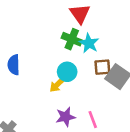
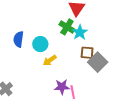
cyan circle: (67, 72) -> (40, 44), moved
purple star: (65, 117) -> (62, 87), moved

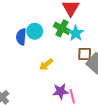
blue semicircle: (18, 39) -> (21, 37), moved
cyan circle: (40, 44) -> (35, 31), moved

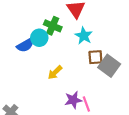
green cross: (62, 28) -> (53, 26), moved
blue semicircle: (21, 37) -> (25, 45), turned -119

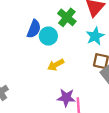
cyan circle: (39, 38) -> (48, 36), moved
blue semicircle: (25, 45) -> (34, 29), turned -54

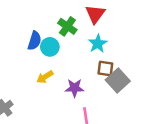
yellow arrow: (56, 65) -> (45, 77), moved
purple star: (66, 98) -> (75, 88), moved

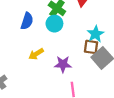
cyan star: (98, 43) -> (96, 34), moved
cyan circle: (50, 47) -> (54, 24), moved

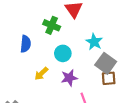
cyan circle: (54, 24) -> (63, 53), moved
brown square: (91, 47) -> (109, 78), moved

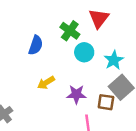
cyan circle: (63, 53) -> (84, 52), moved
brown square: (109, 78) -> (106, 102), moved

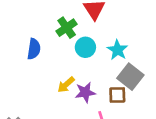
green cross: (70, 31) -> (67, 28), turned 30
yellow arrow: (46, 83) -> (66, 85), moved

